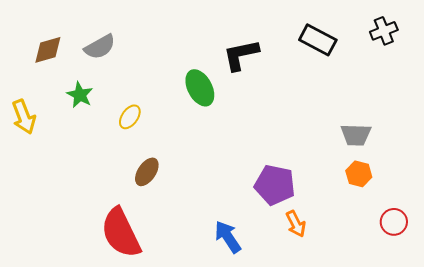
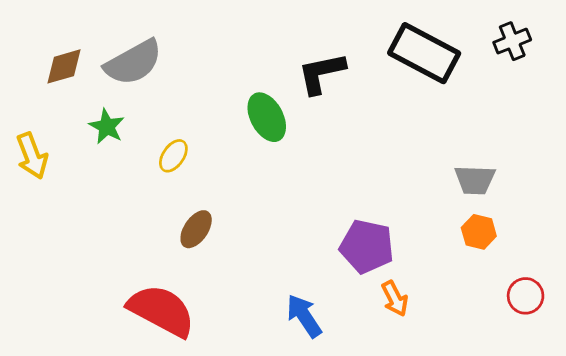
black rectangle: (318, 40) -> (424, 53), size x1.4
gray semicircle: (100, 47) -> (133, 62), size x1.4
red semicircle: (121, 233) -> (161, 311), turned 144

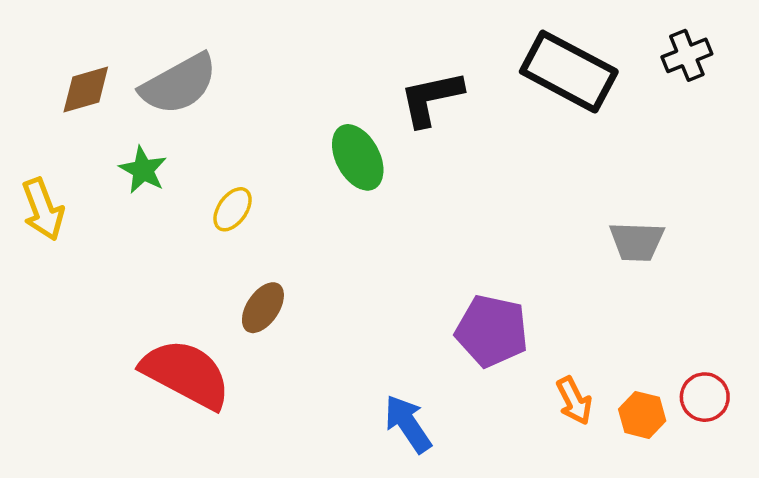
orange hexagon: (479, 232) -> (642, 415), moved
orange arrow: (395, 299) -> (574, 401), moved
red semicircle: (161, 311) -> (186, 374), moved

